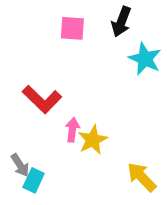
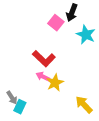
pink square: (72, 28) -> (56, 23), moved, turned 35
red L-shape: (42, 99) -> (44, 59), moved
pink arrow: (72, 130) -> (43, 77), turned -72

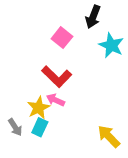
pink square: (56, 23) -> (62, 38), moved
yellow star: (55, 83) -> (39, 108), moved
cyan rectangle: (20, 107) -> (40, 127), moved

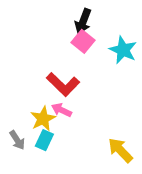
black arrow: (93, 17) -> (83, 21), moved
pink square: (62, 38) -> (83, 41), moved

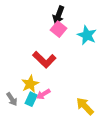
pink arrow: (62, 110) -> (43, 94), moved, turned -56

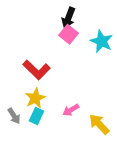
red L-shape: (44, 60) -> (36, 70), moved
pink arrow: (43, 94) -> (71, 110), moved

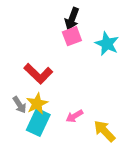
pink square: (68, 34) -> (72, 36), turned 30
gray arrow: (14, 116) -> (20, 105), moved
cyan rectangle: (36, 116) -> (38, 122), size x1.5

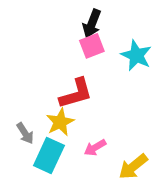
red L-shape: (38, 74) -> (76, 94), moved, turned -60
yellow star: (37, 104) -> (60, 122), moved
yellow arrow: (104, 131) -> (133, 167), turned -85

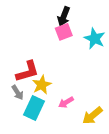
red L-shape: (76, 94) -> (27, 72), moved

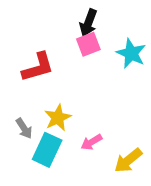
red L-shape: (27, 72) -> (38, 67), moved

